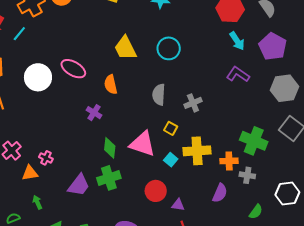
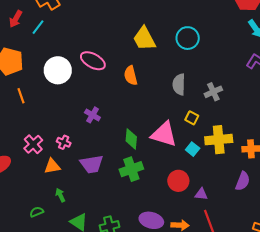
purple cross: (94, 113) -> (92, 115), moved
pink cross: (46, 158) -> (64, 142), moved
purple trapezoid: (79, 185) -> (92, 164), moved, turned 45

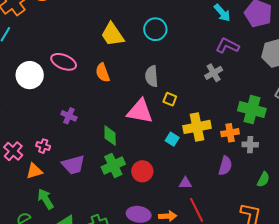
gray cross: (213, 92) -> (214, 73), moved
yellow square: (192, 118) -> (170, 99), moved
pink triangle: (164, 134) -> (140, 111), moved
red circle: (178, 181) -> (142, 171), moved
green arrow: (60, 195) -> (46, 199), size x1.5

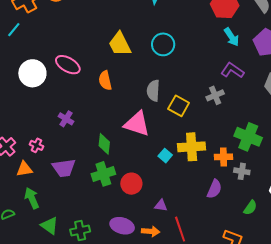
yellow square: (170, 99) -> (179, 106), moved, size x1.5
purple triangle: (185, 183) -> (161, 205), moved

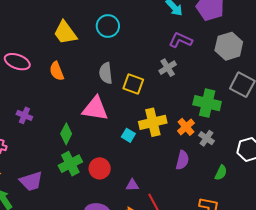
green diamond: (104, 144) -> (66, 134), turned 30
orange cross: (223, 157) -> (186, 127), turned -30
purple trapezoid: (64, 168) -> (31, 181), moved
gray cross: (242, 171) -> (206, 138), turned 35

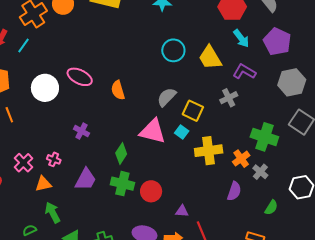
yellow trapezoid: (65, 33) -> (210, 58), moved
gray semicircle: (106, 73) -> (167, 97), turned 45
cyan square: (128, 135) -> (182, 132), moved
green cross: (70, 164) -> (122, 184), turned 35
purple trapezoid: (31, 181) -> (86, 179), moved, turned -50

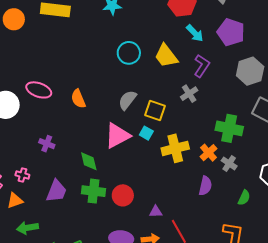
purple L-shape: (244, 72) -> (202, 66), turned 100
pink triangle: (153, 131) -> (117, 136), turned -36
green diamond: (121, 153) -> (89, 161), turned -40
green arrow: (53, 213) -> (27, 228), turned -65

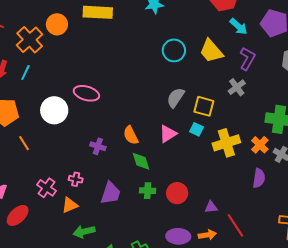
orange semicircle: (78, 99) -> (131, 135), moved
pink triangle: (117, 136) -> (168, 134), size x0.7
green cross: (93, 191) -> (148, 191), size x0.7

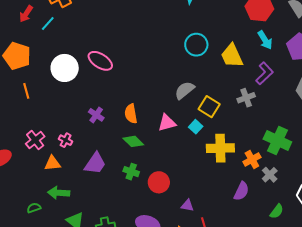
green diamond: (141, 161) -> (133, 141), turned -45

